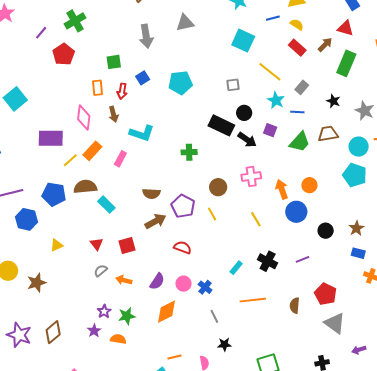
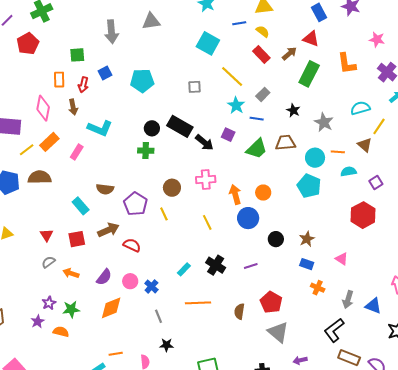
black circle: (244, 113) -> (152, 128), moved
cyan rectangle: (106, 205) -> (81, 206), moved
brown arrow: (156, 221) -> (108, 230), moved

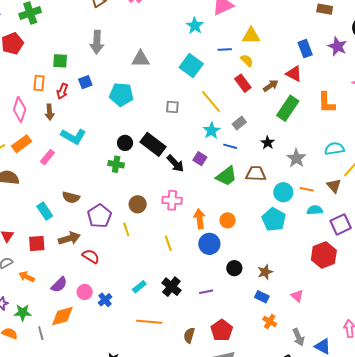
gray triangle: (151, 21) -> (141, 59), moved
purple square: (376, 183) -> (341, 224), size x1.5
gray arrow: (348, 300) -> (298, 337), turned -48
gray line: (158, 316) -> (41, 333), moved

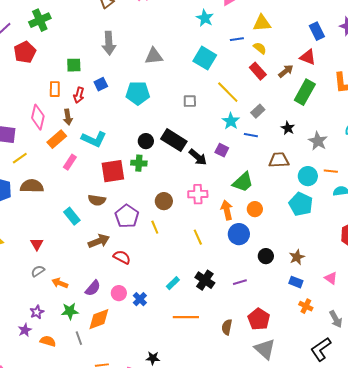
orange rectangle: (22, 144) -> (57, 139), moved
green trapezoid: (226, 176) -> (243, 182), moved
red square: (37, 243) -> (113, 171), moved, size x1.4
green star: (23, 313) -> (70, 311), moved

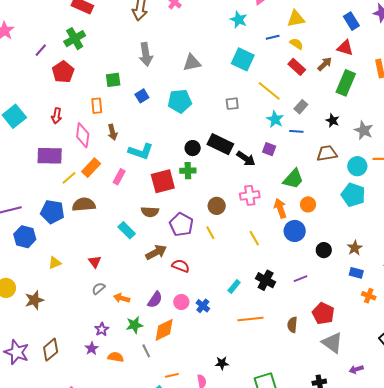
red arrow: (79, 95) -> (57, 116), moved
orange rectangle: (57, 139) -> (91, 168), moved

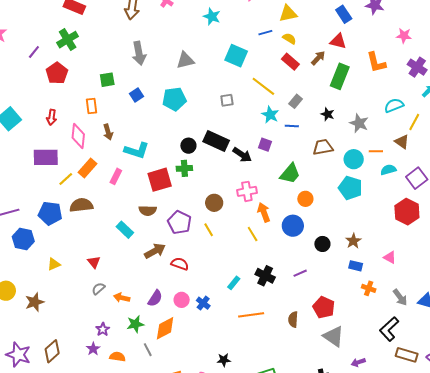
cyan star: (239, 20) -> (212, 16), moved
orange arrow: (280, 208) -> (264, 212), moved

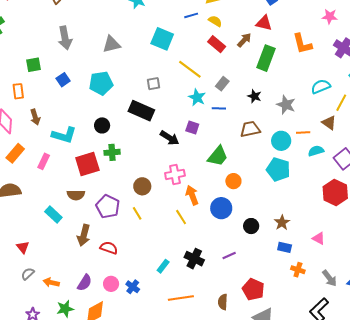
black rectangle: (216, 141) -> (141, 111), moved
black circle: (188, 146) -> (102, 125), moved
brown arrow: (155, 251) -> (84, 235), turned 135

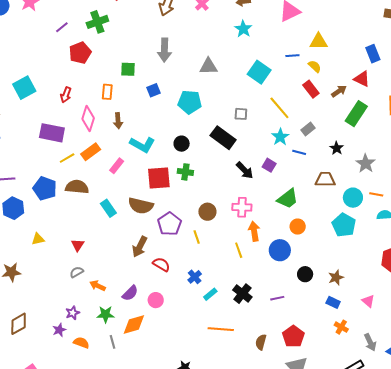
brown semicircle: (76, 195) -> (141, 206), size x1.4
cyan rectangle: (53, 214) -> (108, 208), moved
blue cross: (133, 287) -> (195, 277), moved

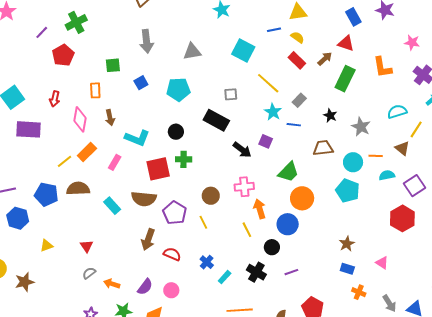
purple rectangle: (52, 133) -> (28, 129), moved
orange circle: (298, 227) -> (302, 198), size x1.5
black circle: (305, 274) -> (272, 247), moved

